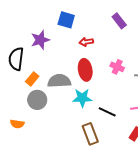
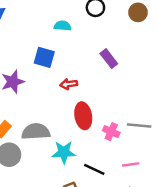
pink cross: (117, 67) -> (111, 132), moved
red ellipse: (85, 70) -> (83, 116), moved

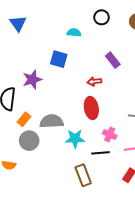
red arrow: (69, 84) -> (94, 82), moved
pink cross: (111, 132) -> (110, 135), moved
black line: (94, 169) -> (100, 153), turned -30

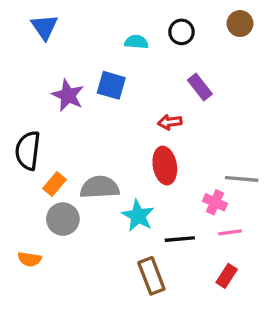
black circle: (102, 17) -> (182, 32), moved
purple star: (32, 79) -> (68, 95), moved, turned -30
pink cross: (110, 135) -> (215, 202), moved
cyan star: (75, 139) -> (138, 216), turned 30

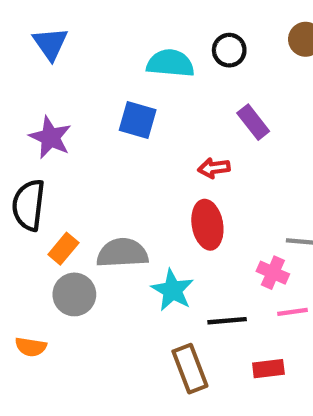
cyan semicircle: (136, 42) -> (170, 63), size x1.5
purple star: (68, 95) -> (50, 137), moved
red rectangle: (227, 276) -> (268, 369), moved, turned 50

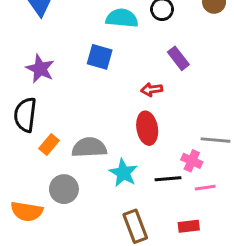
gray circle: (74, 294) -> (64, 189), moved
black line: (227, 321) -> (168, 179), moved
orange semicircle: (31, 347) -> (27, 211), size x1.5

